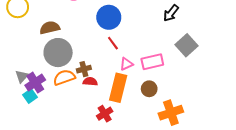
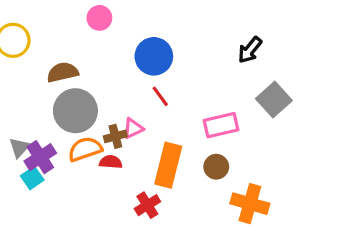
pink triangle: (126, 64) -> (133, 128), moved
red semicircle: (90, 82) -> (111, 162), moved
orange cross: (171, 113) -> (250, 204), turned 35

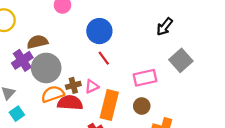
pink triangle: (133, 128) -> (92, 86), moved
purple cross: (40, 157) -> (22, 60), moved
red semicircle: (111, 162) -> (70, 103), size x1.6

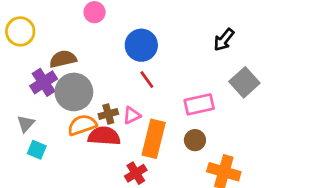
cyan square: (17, 114) -> (37, 150), turned -32

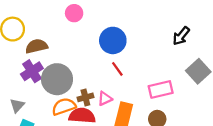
brown semicircle: (63, 59) -> (37, 46), moved

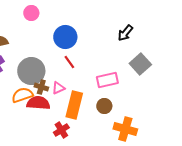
gray circle: (57, 79) -> (31, 71), moved
brown cross: (85, 97) -> (41, 87), turned 32

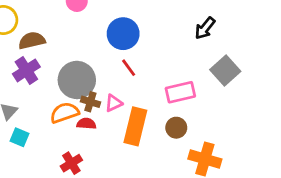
red semicircle: (38, 103) -> (86, 124), size x0.6
red cross: (61, 130) -> (71, 163), moved

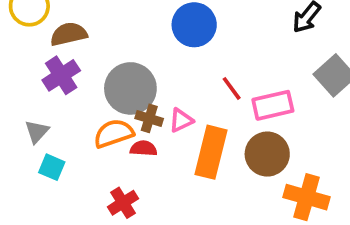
red line: (129, 68) -> (232, 88), moved
brown circle: (176, 128) -> (267, 154), size x1.5

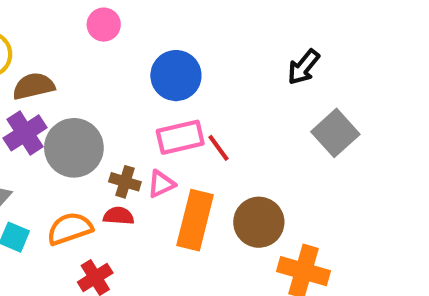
gray circle: (130, 88) -> (74, 148), moved
pink rectangle: (273, 105) -> (180, 137), moved
orange semicircle: (114, 133) -> (70, 229), moved

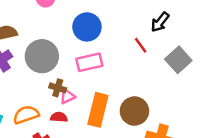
gray circle: (74, 148) -> (42, 56), moved
red line: (218, 148) -> (141, 45), moved
pink triangle: (161, 184) -> (67, 96), moved
red semicircle: (119, 216) -> (59, 117), moved

